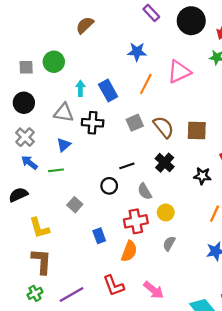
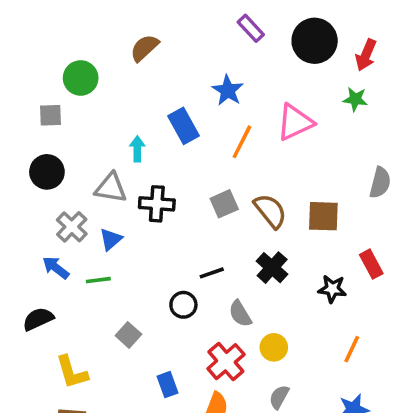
blue star: (137, 52) -> (228, 90), turned 30
green circle: (54, 62) -> (81, 78), moved
blue rectangle: (108, 91) -> (183, 126), moved
gray cross: (25, 137) -> (72, 227), moved
red cross: (136, 221) -> (226, 362), turned -30

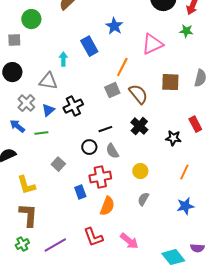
orange line: (242, 142) -> (122, 67), moved
black cross: (157, 204) -> (73, 106), moved, turned -30
brown square: (323, 216) -> (170, 82), moved
gray semicircle: (240, 314) -> (112, 151), moved
red cross: (226, 362) -> (100, 177), moved, turned 30

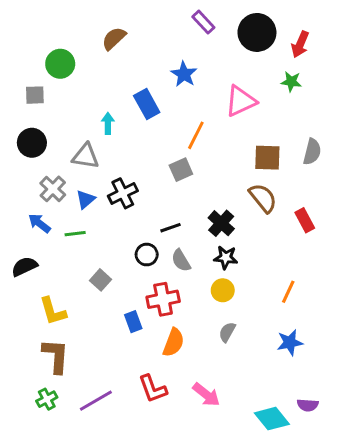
brown semicircle: (138, 94) -> (263, 198), moved
black star: (173, 138) -> (226, 258), moved

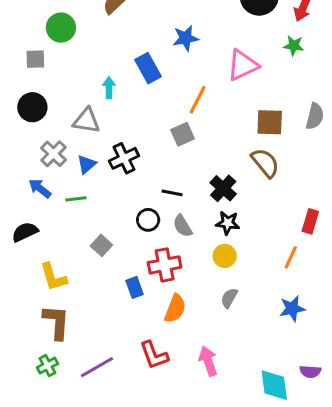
blue star: (184, 74) -> (186, 38), turned 30
red rectangle: (305, 220) -> (310, 221), moved, turned 45
black line: (171, 228) -> (172, 193), turned 30
pink arrow: (206, 395) -> (208, 361), turned -148
cyan diamond: (272, 419) -> (274, 385), turned 32

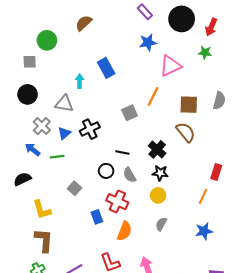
blue star: (186, 38) -> (148, 42), moved
orange line: (198, 100) -> (153, 96), moved
red cross: (165, 265) -> (117, 202), turned 35

